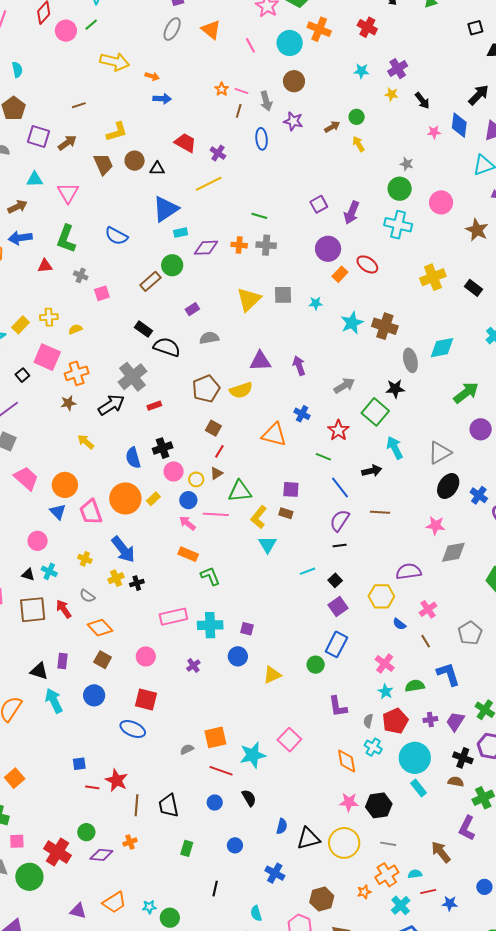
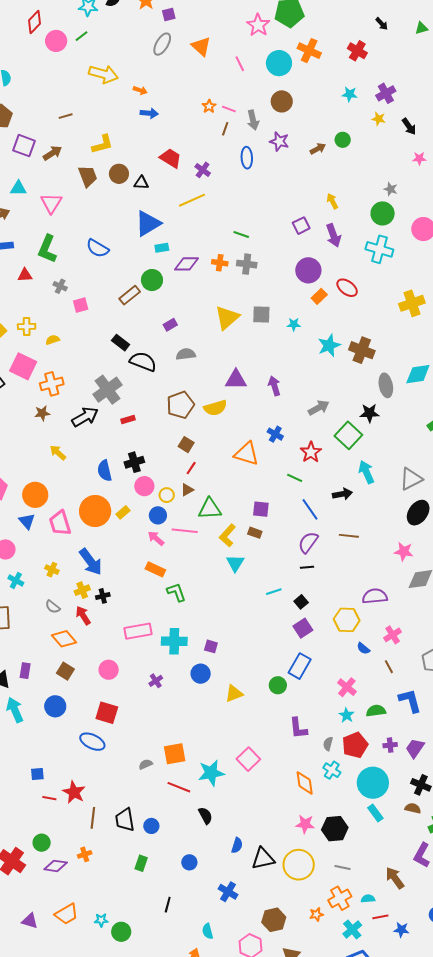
yellow arrow: (358, 144) -> (332, 201), moved
purple arrow: (352, 213) -> (333, 235), turned -45
red arrow: (64, 609) -> (83, 615), moved
blue circle: (215, 803) -> (151, 826), moved

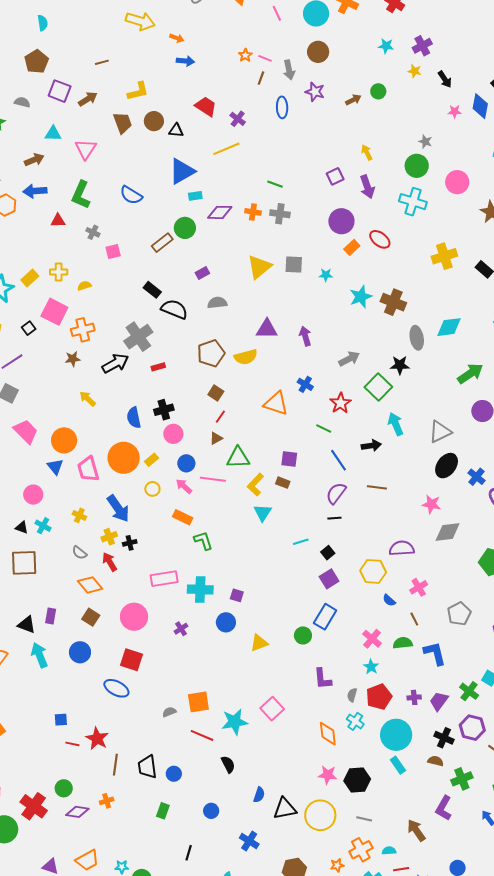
yellow circle: (167, 495) -> (152, 489), moved
pink circle: (109, 670) -> (134, 617), size x1.4
green semicircle: (376, 711) -> (403, 643), moved

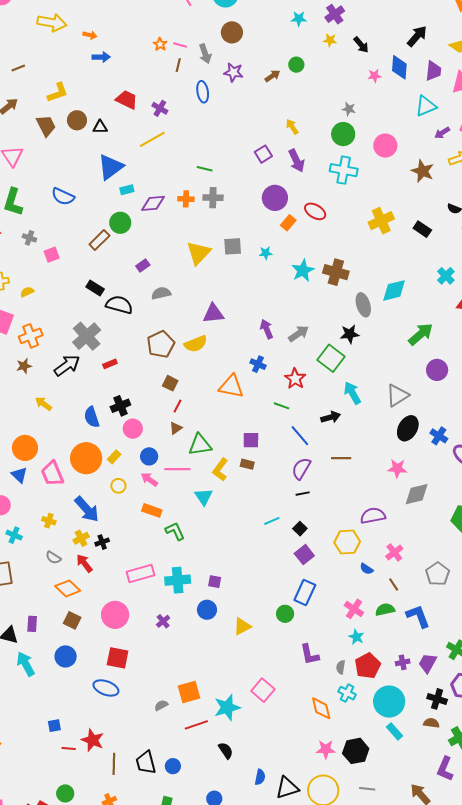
purple arrow: (305, 336) -> (267, 329), moved
cyan triangle: (263, 513) -> (204, 497), moved
red line: (202, 735) -> (196, 725), turned -35

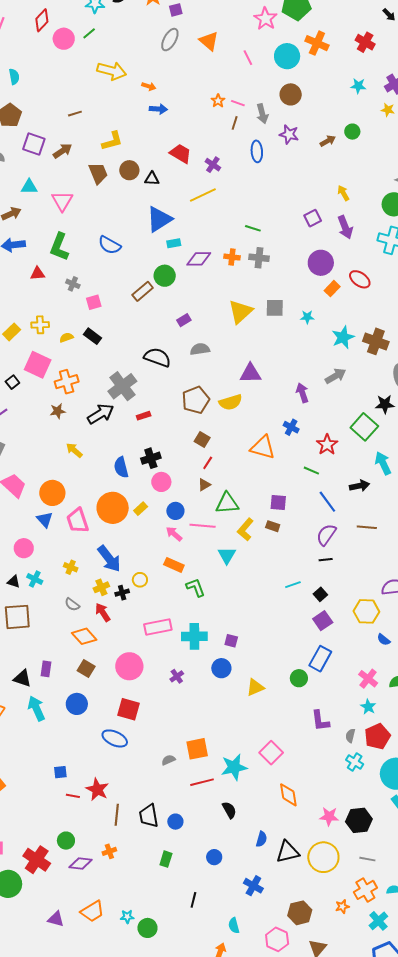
black rectangle: (95, 288) -> (93, 336), moved
gray arrow: (299, 334) -> (336, 376), moved
yellow circle: (118, 486) -> (140, 580), moved
orange diamond: (321, 708) -> (288, 795), moved

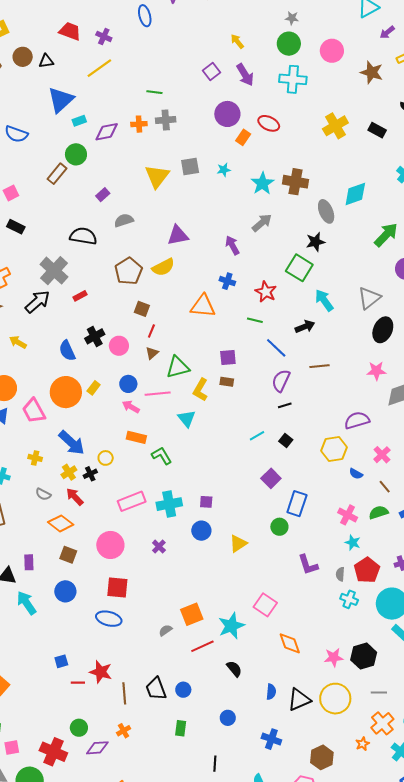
pink circle: (161, 482) -> (119, 346), moved
purple square: (323, 621) -> (271, 478), moved

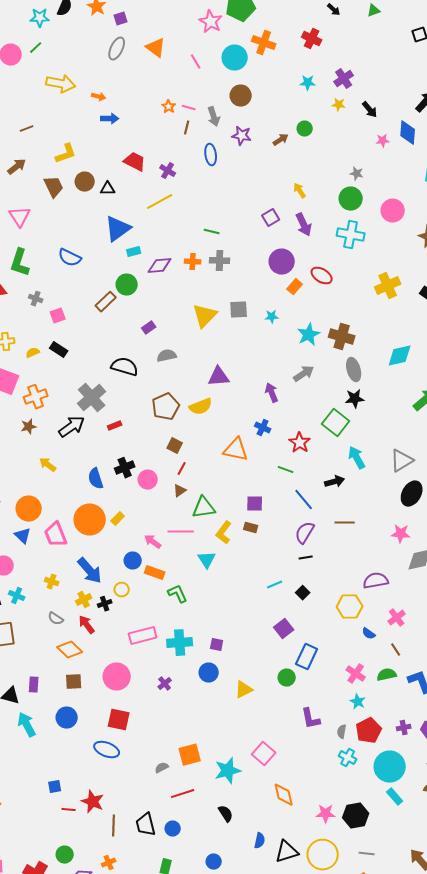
gray ellipse: (326, 211) -> (354, 370), moved
blue circle: (128, 384) -> (133, 561), moved
brown square: (68, 555) -> (74, 682), turned -30
red line: (202, 646) -> (183, 794), moved

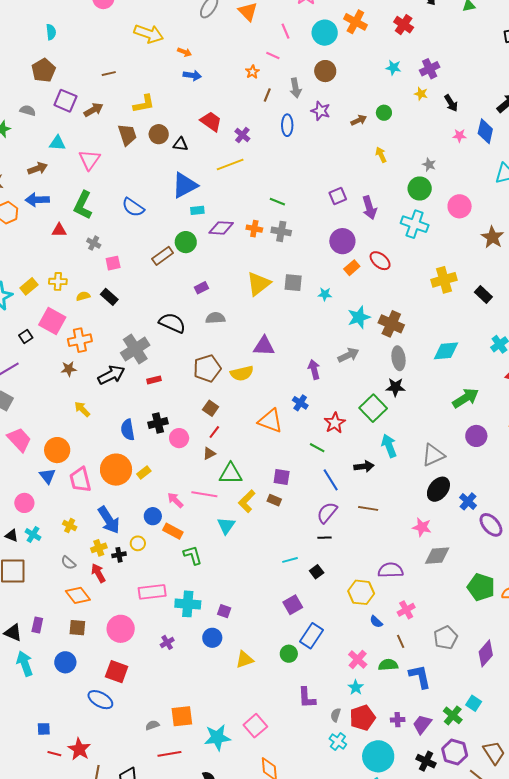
pink line: (189, 108) -> (273, 56), moved
yellow arrow: (300, 191) -> (381, 155), moved

